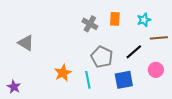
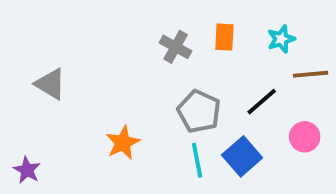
cyan line: (88, 80) -> (197, 160), moved
blue square: (124, 80) -> (242, 156), turned -30

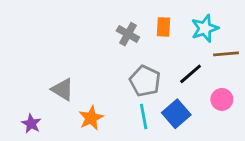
cyan star: (281, 39) -> (205, 28), size x1.4
gray triangle: (50, 84) -> (63, 89), moved
orange star: (123, 143) -> (91, 118), moved
purple star: (27, 170) -> (31, 124), moved

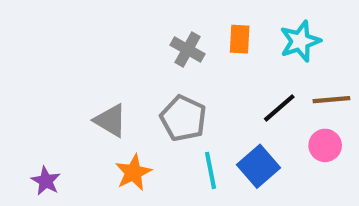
brown line: (226, 54) -> (331, 100), moved
gray pentagon: (145, 81) -> (183, 118), moved
gray triangle: (63, 89) -> (110, 120), moved

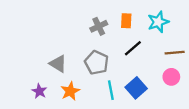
gray cross: (188, 50) -> (99, 26), turned 35
black line: (279, 108) -> (133, 48), moved
purple star: (46, 181) -> (39, 91), moved

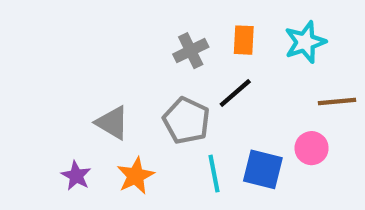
black line: (133, 48) -> (235, 93), moved
pink circle: (171, 77) -> (312, 148), moved
blue square: (136, 88) -> (263, 169), turned -35

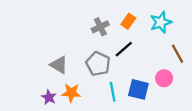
orange rectangle: (244, 40) -> (128, 21), turned 32
brown line: (337, 102) -> (178, 54), turned 66
purple star: (76, 176) -> (49, 97), moved
orange star: (136, 176) -> (71, 93), turned 30

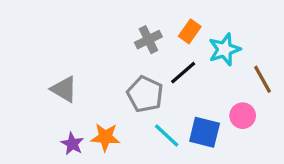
cyan star: (161, 22) -> (224, 50), moved
gray triangle: (59, 65) -> (64, 89), moved
cyan line: (113, 92) -> (167, 136), turned -36

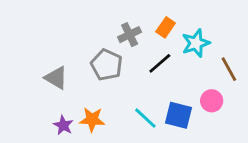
gray pentagon: (145, 94) -> (107, 65), moved

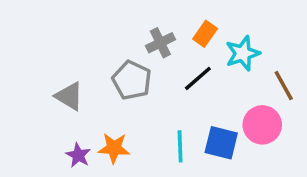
pink circle: (212, 101) -> (262, 125), size x1.4
cyan line: (145, 118) -> (180, 146), turned 45

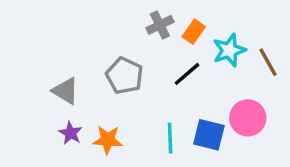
gray cross: (160, 43) -> (160, 25), moved
brown line: (284, 86) -> (268, 62), moved
purple star: (78, 155) -> (70, 133), moved

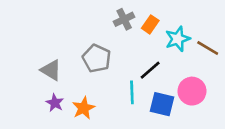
brown line: (268, 62) -> (208, 48), turned -30
black line: (187, 74) -> (150, 70), moved
cyan line: (170, 138) -> (132, 92), moved
orange star: (108, 140) -> (84, 108), turned -30

